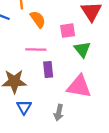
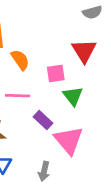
purple rectangle: (48, 69) -> (43, 120), moved, turned -42
pink triangle: (79, 86) -> (69, 140), turned 40

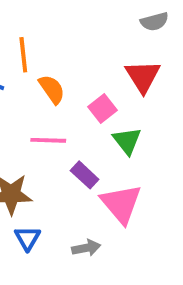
pink square: (56, 73) -> (102, 109), turned -30
gray arrow: (44, 171) -> (86, 248), turned -114

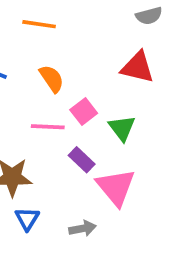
orange line: (23, 55) -> (39, 24), moved, turned -76
red triangle: (143, 76) -> (138, 67), turned -45
pink square: (102, 109) -> (84, 112), moved

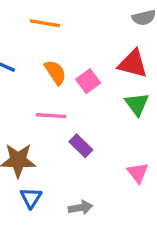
pink square: (84, 112) -> (88, 81), moved
green triangle: (122, 128) -> (137, 104), moved
pink triangle: (116, 187) -> (138, 173), moved, size x0.6

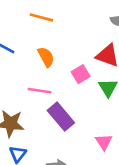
pink square: (88, 81) -> (81, 74), moved
purple rectangle: (81, 146) -> (61, 117), size x1.5

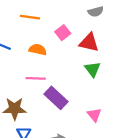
orange semicircle: (46, 57) -> (38, 50), turned -42
pink square: (81, 74) -> (63, 33), moved

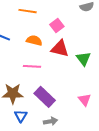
red triangle: (89, 42) -> (60, 49), moved
purple rectangle: (56, 98) -> (45, 97), moved

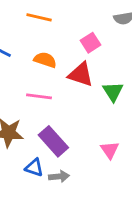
pink square: (57, 25) -> (90, 43), moved
blue triangle: (21, 116) -> (34, 168), moved, turned -48

